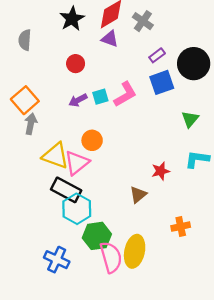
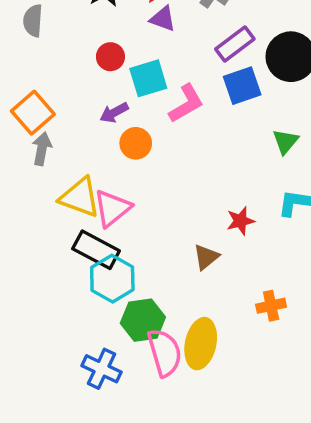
purple rectangle: (157, 55) -> (235, 44), size x1.5
cyan square: (100, 97) -> (148, 78), moved, size x1.5
orange circle: (92, 140) -> (136, 143), moved
blue cross: (57, 260) -> (101, 369), moved

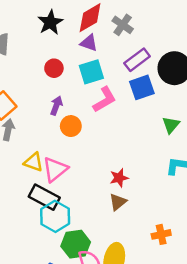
cyan square: (148, 78) -> (91, 72), moved
purple arrow: (114, 113) -> (56, 106), turned 138
yellow triangle: (80, 197) -> (33, 162), size x0.7
red star: (240, 221) -> (119, 178), moved

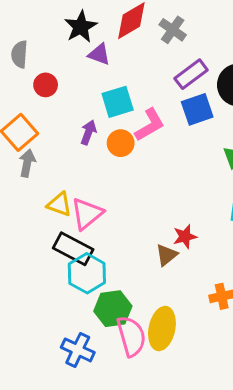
purple triangle: (89, 43) -> (99, 54), moved
red circle: (54, 68) -> (46, 85), moved
cyan square: (91, 72) -> (118, 102), moved
orange circle: (71, 126) -> (121, 143), moved
red star: (119, 178) -> (185, 237), moved

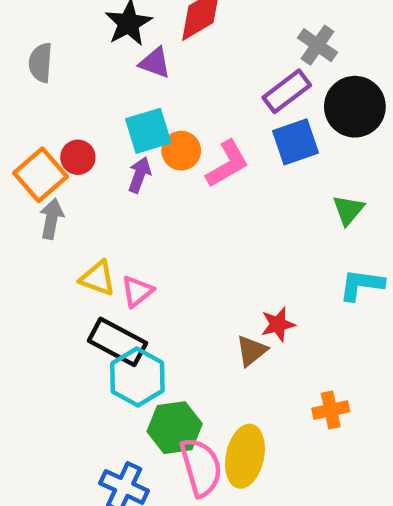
gray cross: (173, 30) -> (318, 45), moved
red circle: (46, 85) -> (78, 157), moved
cyan square: (118, 102) -> (148, 131), moved
orange circle: (121, 143) -> (181, 151), moved
pink triangle: (87, 214) -> (137, 291), size x0.7

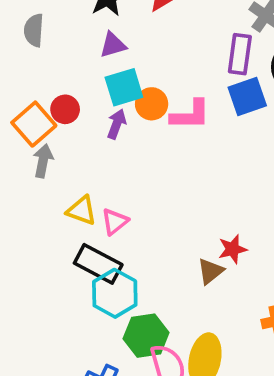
purple triangle: (155, 63) -> (113, 45), moved, turned -36
purple rectangle: (287, 91) -> (240, 54), turned -45
pink L-shape: (227, 164) -> (190, 115), turned 30

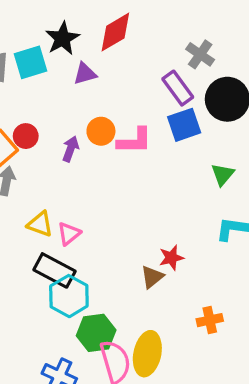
purple triangle: (113, 45) -> (85, 74), moved
purple rectangle: (240, 54) -> (178, 88), turned -44
cyan square: (124, 87) -> (31, 62), moved

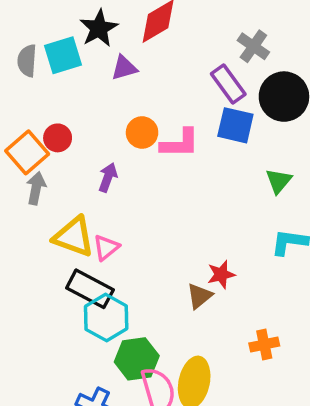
blue square: (184, 125) -> (235, 125), turned 32
purple arrow: (71, 149) -> (108, 177), moved
yellow triangle: (40, 224) -> (74, 237), size x1.4

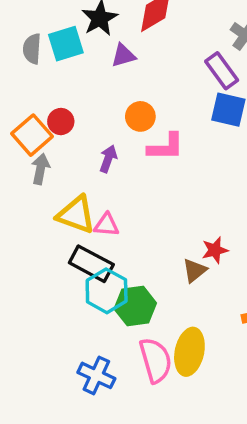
pink L-shape: (180, 143) -> (166, 147), moved
pink triangle: (106, 247) -> (107, 225), turned 44
green hexagon: (137, 359) -> (135, 306), moved

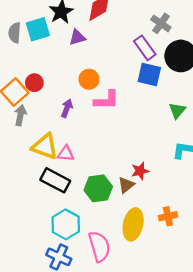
cyan hexagon: (107, 291) -> (66, 224), moved
green hexagon: (135, 306) -> (98, 188), moved
yellow ellipse: (189, 352) -> (133, 224), moved

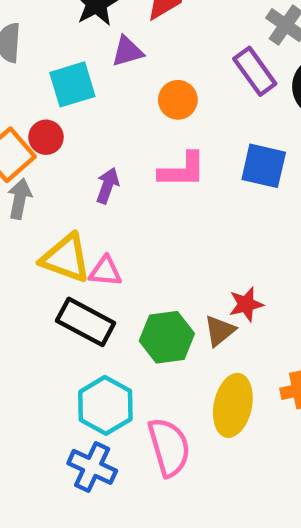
cyan square: (38, 29) -> (72, 84), moved
blue square: (149, 75) -> (264, 166), moved
orange circle: (89, 79) -> (178, 100), moved

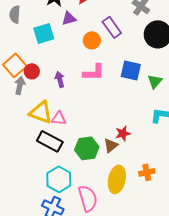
purple rectangle: (255, 71) -> (112, 27), moved
red circle: (46, 137) -> (32, 71), moved
purple arrow: (108, 186) -> (60, 79), turned -35

